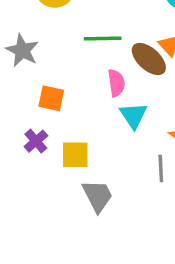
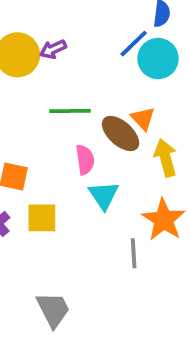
yellow square: (75, 155) -> (42, 218), moved
gray trapezoid: (98, 196) -> (53, 310), moved

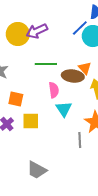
purple arrow: (53, 49) -> (37, 31), size x1.5
brown ellipse: (121, 133) -> (73, 76), turned -35
gray trapezoid: (53, 310) -> (37, 170), turned 145

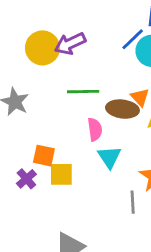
orange square: (16, 99) -> (44, 156), moved

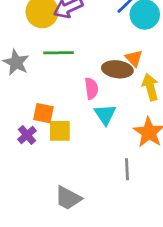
green line: (83, 92) -> (59, 53), moved
gray line: (133, 202) -> (127, 169), moved

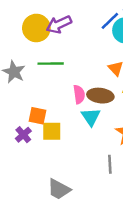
brown ellipse: (117, 69) -> (100, 96), moved

